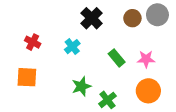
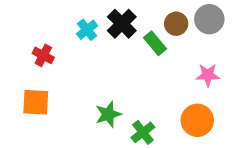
cyan cross: (72, 47) -> (87, 30), moved
green rectangle: (117, 58) -> (155, 43), moved
pink star: (146, 59) -> (208, 75), moved

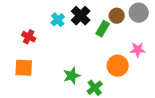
green rectangle: (155, 43) -> (103, 29), turned 70
orange circle: (197, 120) -> (118, 66), moved

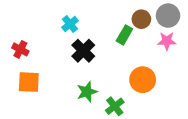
black cross: (81, 16) -> (83, 51), moved
red cross: (29, 37) -> (20, 49), moved
pink star: (138, 50) -> (167, 41), moved

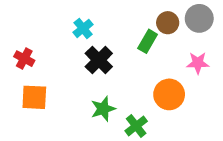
pink star: (167, 41) -> (198, 63), moved

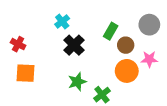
gray circle: (199, 18) -> (149, 25), moved
brown circle: (168, 23) -> (126, 45), moved
pink star: (198, 63) -> (149, 59), moved

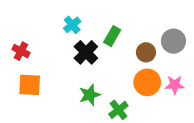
gray circle: (149, 25) -> (173, 41), moved
green rectangle: (111, 31) -> (112, 36), moved
pink star: (149, 59) -> (175, 85), moved

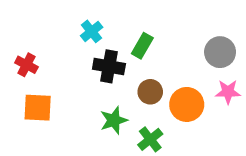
black cross: (86, 52) -> (109, 66), turned -35
brown circle: (146, 52) -> (150, 92), moved
pink star: (175, 85) -> (228, 92), moved

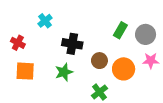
cyan cross: (92, 31) -> (45, 21), moved
green rectangle: (142, 46) -> (120, 30), moved
green star: (114, 120) -> (64, 72), moved

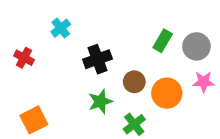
black cross: (72, 44) -> (98, 59), turned -30
orange square: (25, 71) -> (34, 120), moved, turned -30
green star: (64, 72) -> (100, 102), moved

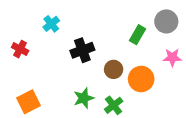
gray circle: (196, 46) -> (166, 21), moved
pink star: (204, 82) -> (172, 57), moved
green star: (100, 102) -> (84, 98), moved

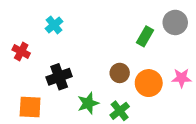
black cross: (82, 50) -> (59, 77), moved
pink star: (172, 57) -> (181, 78), moved
orange square: (28, 102) -> (30, 107), turned 30

